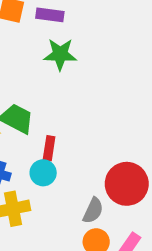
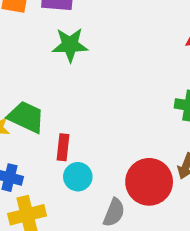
cyan circle: (43, 173) -> (78, 177), moved

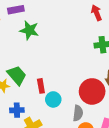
green star: (70, 45) -> (29, 30), turned 30
green trapezoid: (26, 117) -> (17, 75), turned 40

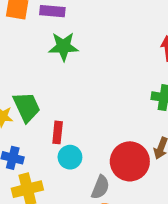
green star: (29, 30) -> (63, 47), turned -30

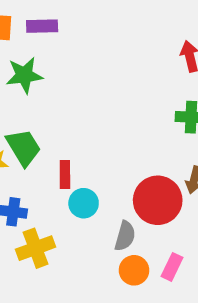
green star: (63, 47) -> (24, 75), moved

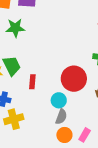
red circle: (158, 200) -> (74, 79), moved
cyan circle: (84, 203) -> (59, 100), moved

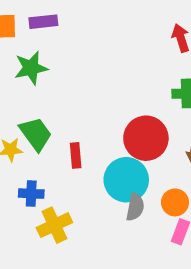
cyan circle: (59, 100) -> (126, 180), size x1.6
orange circle: (64, 135) -> (175, 202), moved

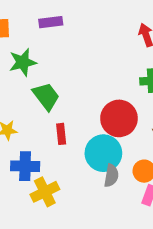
purple rectangle: (43, 22) -> (51, 22), moved
green trapezoid: (36, 134) -> (46, 96), moved
blue cross: (31, 194) -> (25, 166), size x1.4

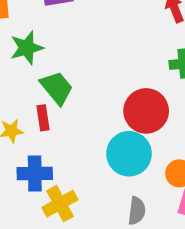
red rectangle: (61, 134) -> (43, 118), moved
gray semicircle: (111, 176) -> (137, 211), moved

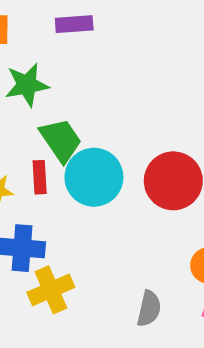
cyan circle: (129, 154) -> (94, 177), moved

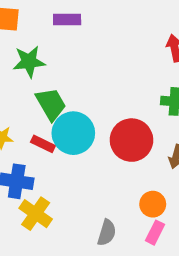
red rectangle: (40, 177) -> (43, 144), moved, turned -65
yellow cross: (51, 290) -> (36, 214), turned -36

